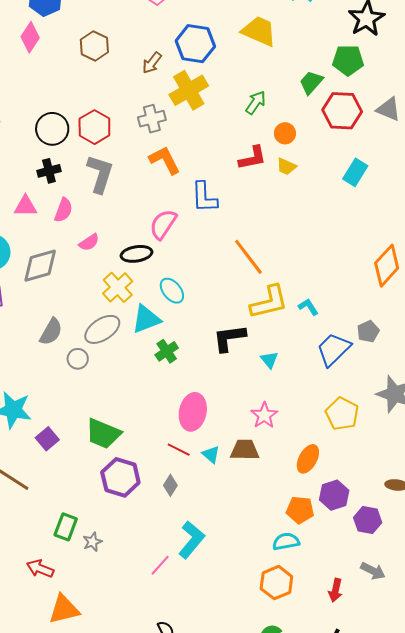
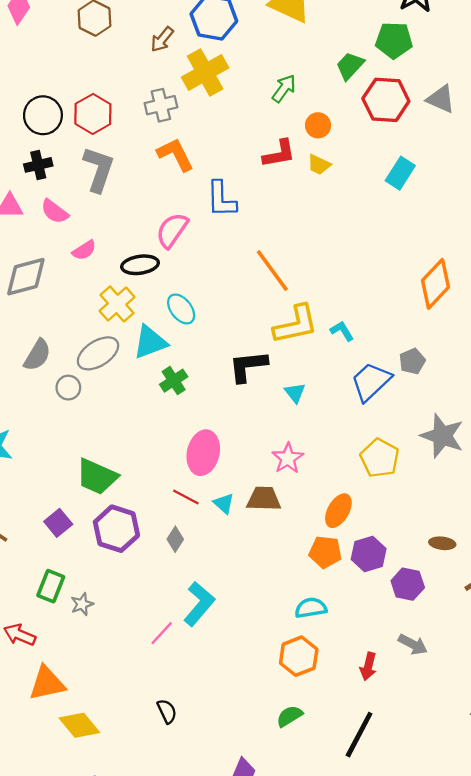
pink semicircle: (63, 210) -> (55, 212), turned 105
purple square: (47, 439) -> (58, 523), moved
orange pentagon: (300, 510) -> (325, 552), moved

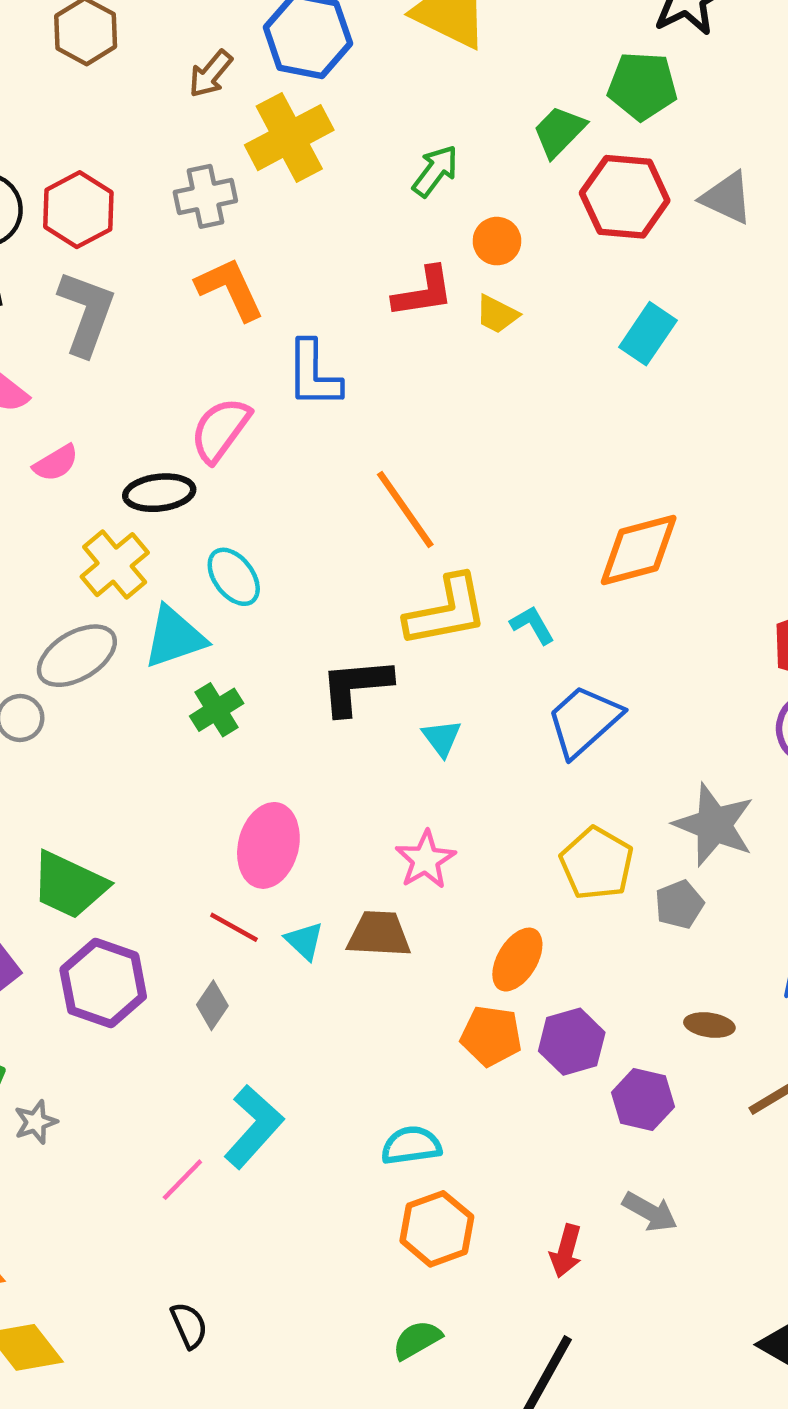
orange diamond: (436, 284) -> (639, 550), moved, turned 30
gray pentagon: (412, 361) -> (679, 904), moved
cyan semicircle: (311, 608) -> (411, 1145), moved

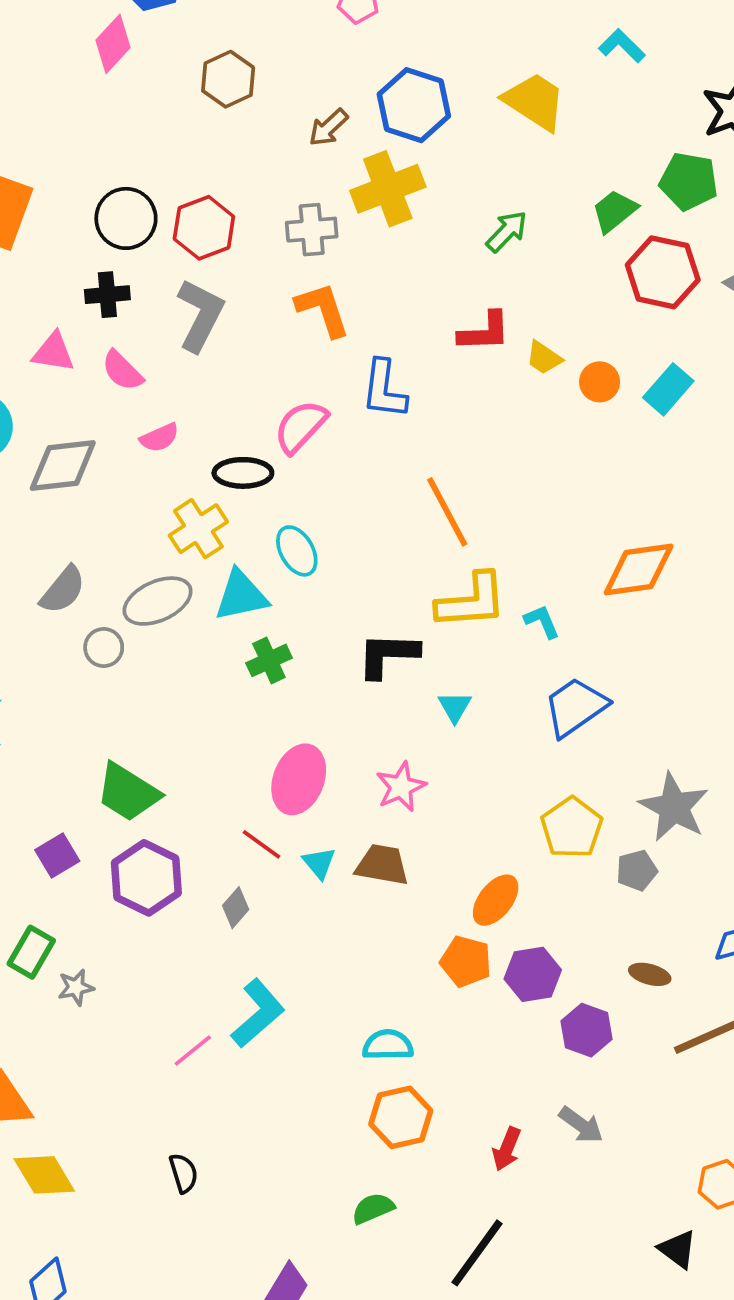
orange circle: (497, 241) -> (600, 382), moved
pink star: (425, 860) -> (401, 787), moved

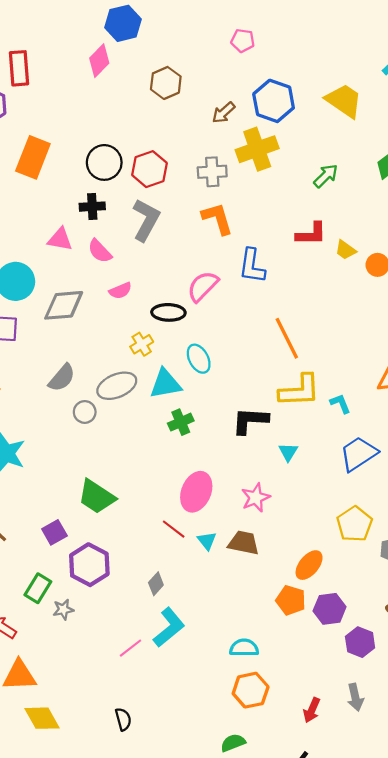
yellow cross: (198, 529) -> (142, 344), size x0.7
purple hexagon: (146, 878) -> (89, 565), moved
gray diamond: (236, 908) -> (156, 584), moved
gray arrow: (581, 1125) -> (355, 697), turned 40

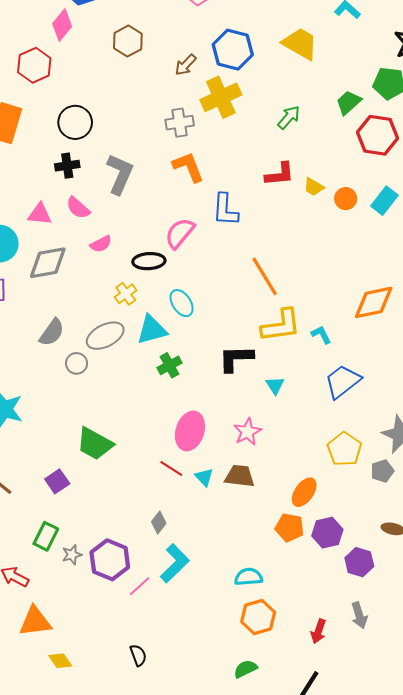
red hexagon: (149, 169) -> (34, 65), moved
pink triangle: (60, 239) -> (40, 214), moved
purple hexagon: (89, 565) -> (110, 560), moved
yellow diamond: (42, 718) -> (60, 661), size x0.7

